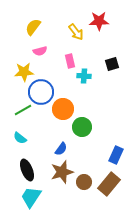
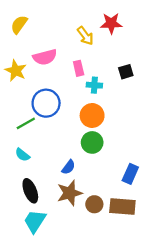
yellow semicircle: (33, 27) -> (19, 25), moved
pink semicircle: (40, 51) -> (45, 57), size x1.5
yellow star: (24, 72) -> (16, 71), moved, turned 30
orange circle: (63, 109) -> (92, 116), moved
brown rectangle: (109, 184) -> (122, 207), turned 55

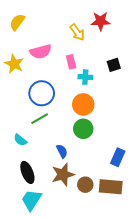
green line: (26, 123) -> (40, 119), moved
blue semicircle: (69, 167) -> (62, 151), turned -64

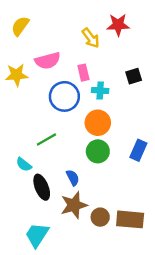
yellow star: (14, 64) -> (17, 75), turned -30
blue circle: (42, 93) -> (64, 96), moved
blue rectangle: (118, 157) -> (138, 150), moved
black ellipse: (27, 172) -> (42, 187), moved

